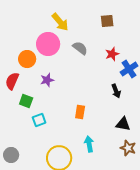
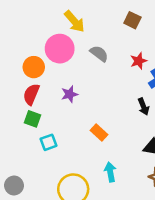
brown square: (107, 21) -> (132, 20), turned 32
purple star: (47, 80) -> (70, 94), moved
red semicircle: (12, 81) -> (31, 94), moved
orange rectangle: (80, 112) -> (99, 132), turned -56

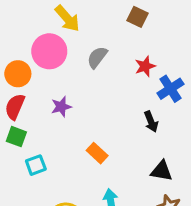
gray semicircle: (99, 54) -> (97, 57), turned -90

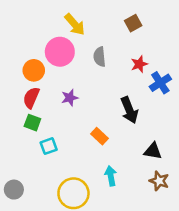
brown square: (138, 17) -> (133, 23), turned 35
gray semicircle: (97, 57) -> (100, 57), turned -42
black arrow: (151, 122) -> (129, 110), moved, size x1.5

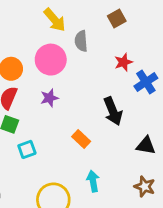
pink circle: (60, 52) -> (51, 60), moved
gray semicircle: (100, 57) -> (81, 41), moved
black triangle: (153, 151) -> (146, 146), moved

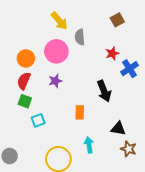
brown square: (117, 19) -> (117, 20), moved
orange rectangle: (81, 139) -> (80, 112), turned 48
black triangle: (146, 146) -> (118, 129), moved

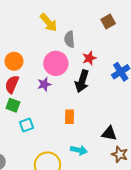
pink circle: (56, 51) -> (56, 63), moved
red star: (112, 53) -> (89, 58), moved
black arrow: (104, 91) -> (82, 81), moved, turned 40
cyan arrow: (89, 145) -> (79, 150), turned 112

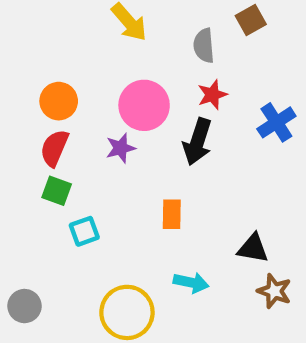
gray semicircle: (69, 39) -> (204, 46), moved

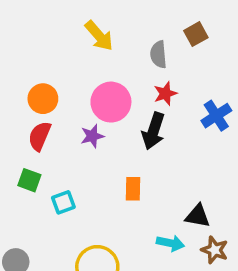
green square: (57, 191) -> (29, 180), moved
cyan arrow: (191, 283) -> (170, 243), moved

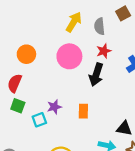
yellow arrow: (99, 36) -> (74, 22), moved, turned -108
red semicircle: (40, 136) -> (15, 83), moved
purple star: (92, 136) -> (54, 107), moved

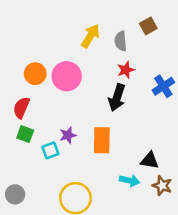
pink circle: (69, 56) -> (67, 76), moved
orange rectangle: (83, 111) -> (102, 140), size x1.5

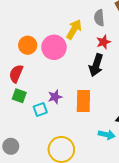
yellow arrow: (91, 36) -> (74, 29), moved

